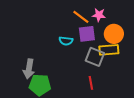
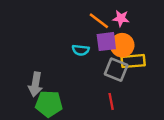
orange circle: (114, 34) -> (122, 45), moved

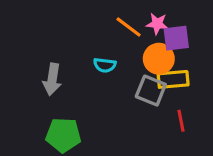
purple square: (106, 42) -> (176, 38), moved
gray arrow: (35, 84) -> (52, 79), moved
red line: (111, 101) -> (181, 121), moved

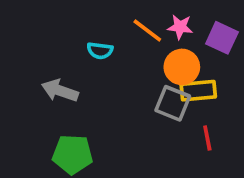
purple square: (176, 38) -> (222, 38), moved, turned 32
cyan semicircle: (105, 65) -> (100, 51), moved
gray arrow: (52, 79) -> (60, 91), turned 100

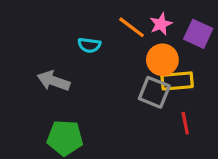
pink star: (180, 27) -> (161, 24), turned -30

